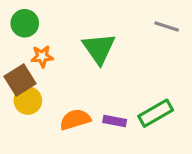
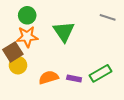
green circle: (25, 23) -> (27, 15), moved
orange star: (42, 56) -> (27, 37), size x1.5

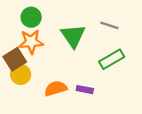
gray line: (108, 17) -> (109, 25), moved
green rectangle: (101, 73) -> (112, 59), moved

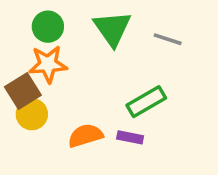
green triangle: (73, 36) -> (112, 28), moved
green rectangle: (112, 59) -> (146, 102), moved

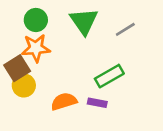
gray line: (168, 39) -> (125, 29), turned -50

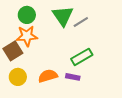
gray line: (125, 29) -> (81, 22), moved
yellow circle: (24, 85) -> (18, 77), moved

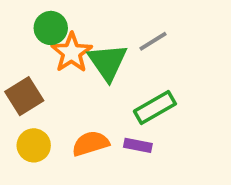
green triangle: (63, 16) -> (108, 62), moved
orange star: (27, 36) -> (72, 53), moved, turned -30

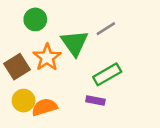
orange star: (72, 53) -> (47, 57), moved
orange semicircle: (91, 143) -> (44, 107), moved

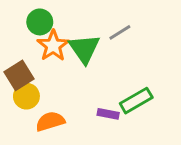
orange star: (47, 57) -> (53, 46), moved
green rectangle: (107, 74) -> (136, 101), moved
yellow circle: (24, 101) -> (26, 96), moved

